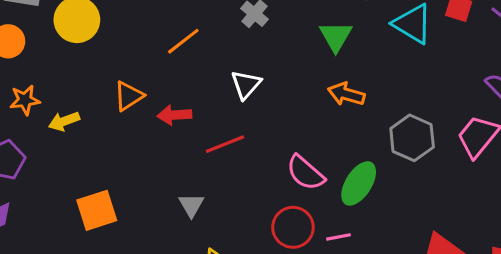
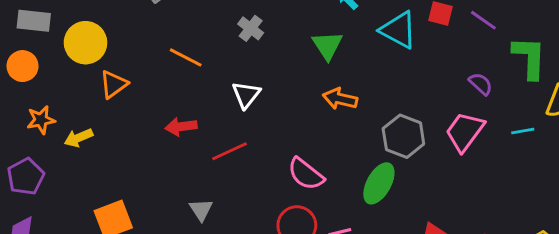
orange line: (183, 41) -> (186, 57), turned 68
orange triangle: (129, 96) -> (114, 84), moved
green ellipse: (359, 183) -> (379, 183), moved

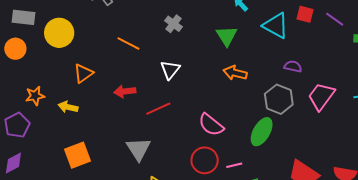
orange triangle: (114, 84) -> (83, 73), moved
purple semicircle: (481, 84) -> (293, 66), moved, turned -30
orange star: (41, 120) -> (35, 96), moved
yellow arrow: (78, 138) -> (68, 107), moved, turned 36
gray triangle: (201, 210) -> (138, 149), size x1.5

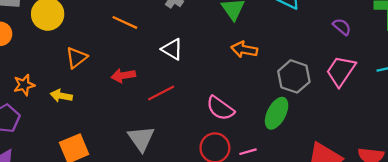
purple semicircle: (293, 66) -> (342, 27), moved, turned 30
white triangle: (170, 70) -> (172, 49), turned -35

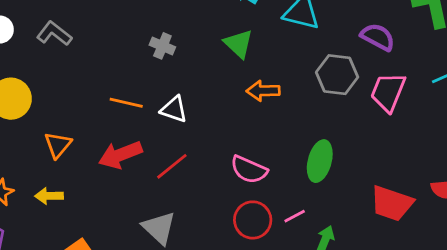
orange line: (125, 22) -> (126, 103), moved
purple semicircle: (342, 27) -> (378, 37), size x1.4
red arrow: (123, 76) -> (120, 155), size x1.4
gray hexagon: (294, 76) -> (337, 75), moved

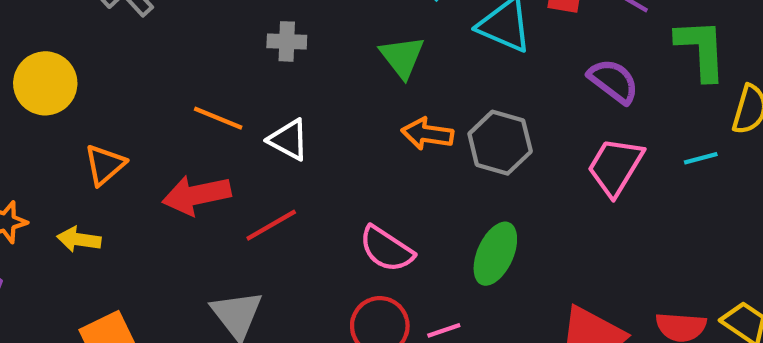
gray cross: (162, 46) -> (287, 41), turned -30
gray hexagon: (337, 75) -> (500, 143), moved

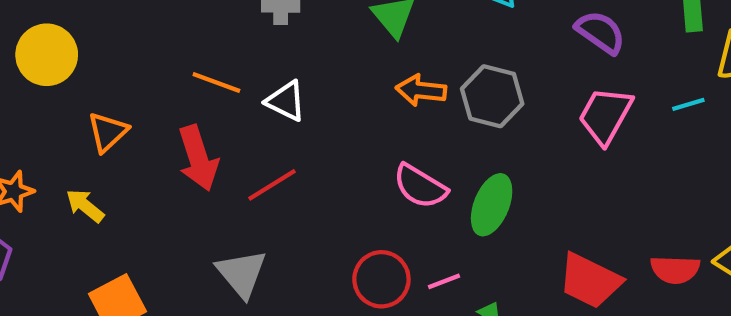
red arrow: (197, 195) -> (198, 158), turned -94
yellow arrow: (79, 239) -> (85, 206), turned 33
pink semicircle: (386, 249) -> (420, 186), moved

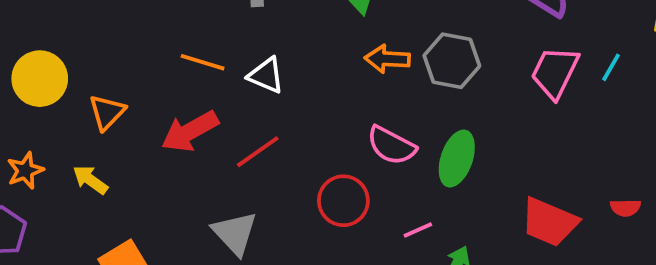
yellow circle: (47, 55) -> (40, 79), moved
cyan line: (688, 104) -> (611, 67), moved, turned -40
red arrow: (198, 158) -> (190, 131), turned 82
red semicircle: (675, 270) -> (625, 208), size x0.7
red circle: (381, 279) -> (343, 201), moved

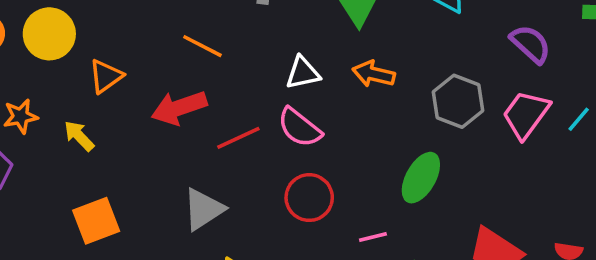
gray hexagon: (452, 61) -> (458, 101), moved
white triangle: (266, 75) -> (303, 73), moved, turned -45
pink semicircle: (391, 145) -> (300, 128), moved
gray triangle: (235, 233) -> (204, 209), turned 30

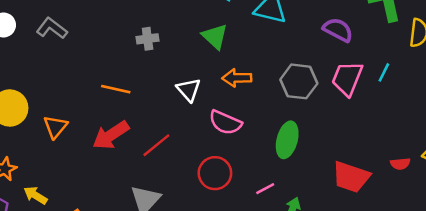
white triangle: (303, 73) -> (189, 90), turned -45
pink semicircle: (300, 128) -> (225, 122), moved
yellow arrow: (79, 136) -> (35, 195), moved

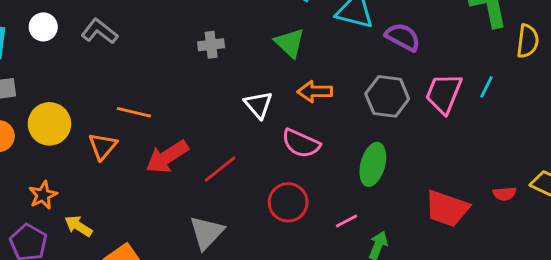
purple semicircle: (338, 30) -> (403, 37), moved
orange line: (116, 89) -> (134, 112), moved

